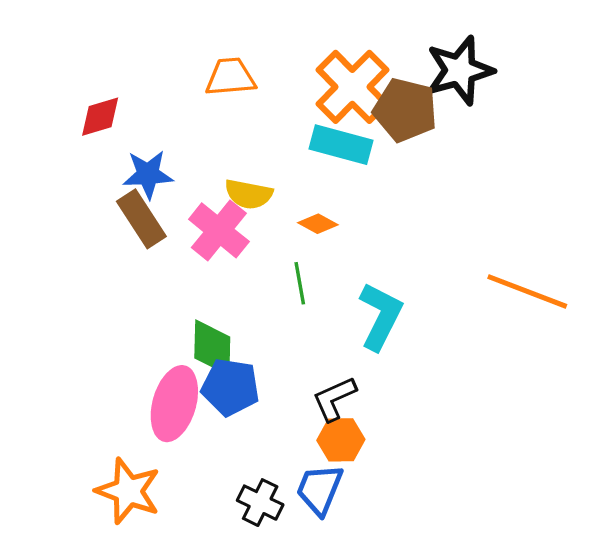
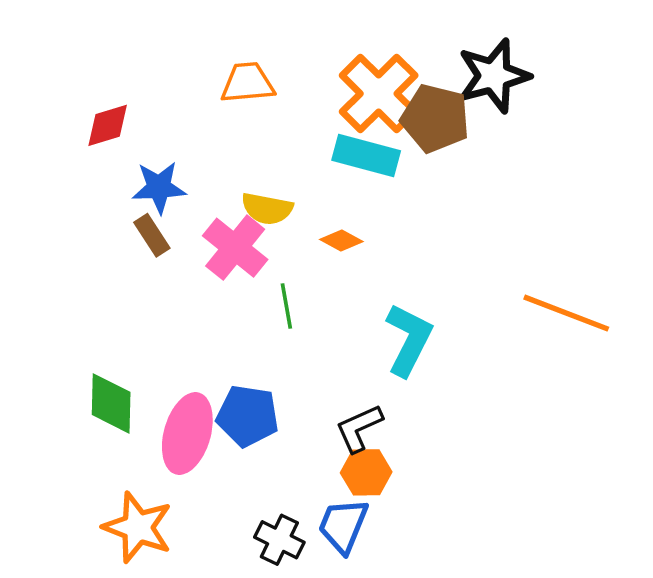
brown rectangle: (141, 219) -> (152, 235), size x0.7
green line: (300, 283) -> (286, 306), moved
green diamond: (212, 348) -> (111, 403), moved

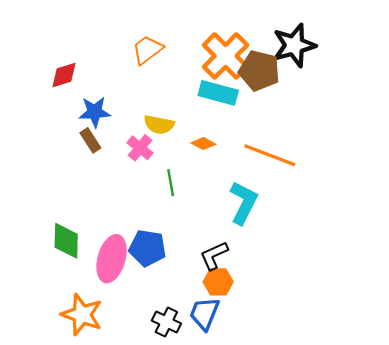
orange trapezoid: (248, 83) -> (147, 50), turned -32
pink cross: (235, 248) -> (140, 148), size x0.7
orange line: (566, 313) -> (270, 155), moved

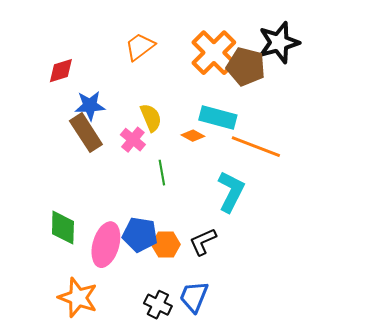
cyan rectangle: (218, 93) -> (218, 118), moved
yellow semicircle: (159, 125) -> (151, 118), turned -124
brown rectangle: (90, 140) -> (86, 133), size x1.6
orange hexagon: (218, 282) -> (166, 245), moved

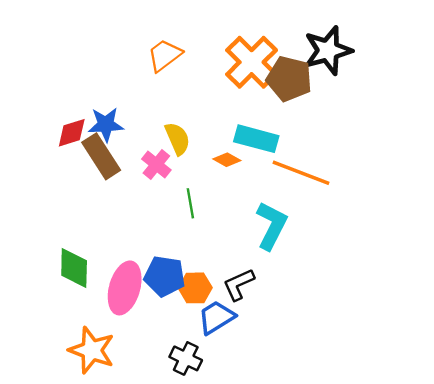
red diamond: (61, 71) -> (72, 133), moved
blue trapezoid: (194, 297) -> (216, 317), moved, turned 36

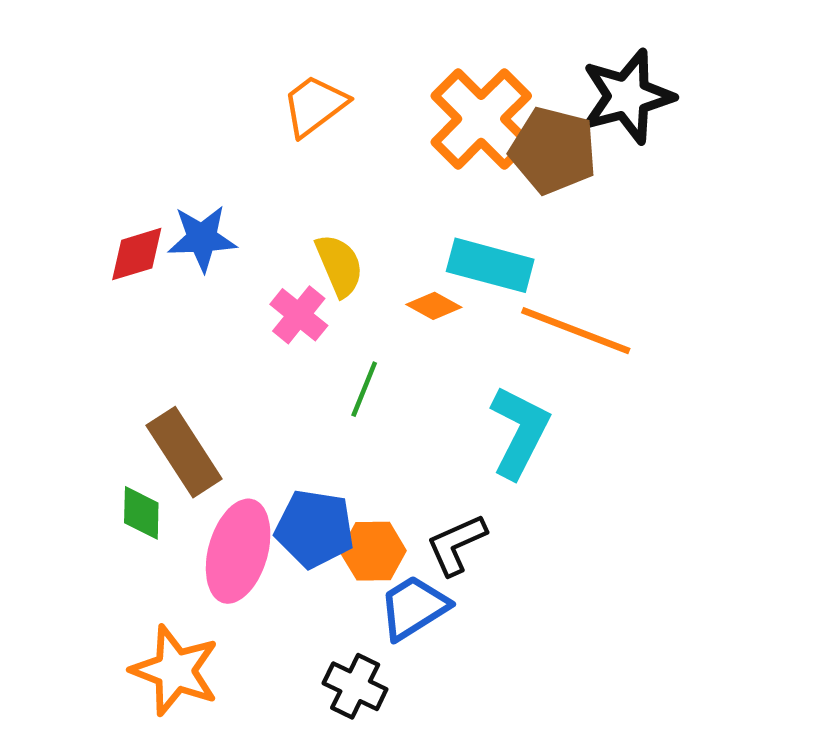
brown rectangle: (101, 156) -> (184, 452), moved
green line: (190, 203) -> (364, 389), turned 32
green diamond: (74, 268) -> (141, 513), size x0.7

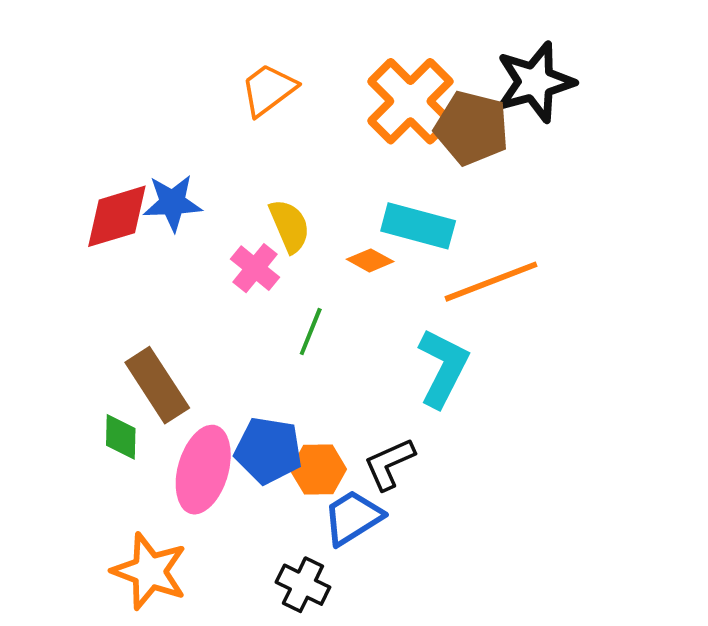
red diamond: (137, 254) -> (117, 216), size x1.4
orange line: (576, 331) -> (491, 282), turned -42

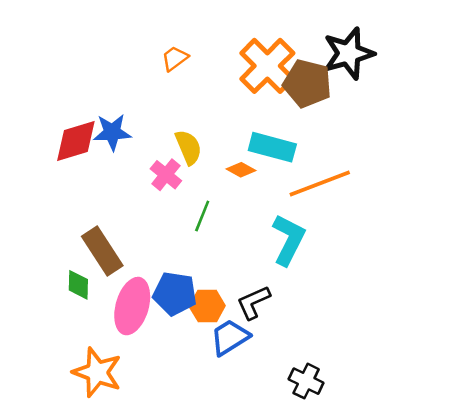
orange trapezoid: (268, 90) -> (175, 58), size x0.7
black cross: (303, 585) -> (306, 381), moved

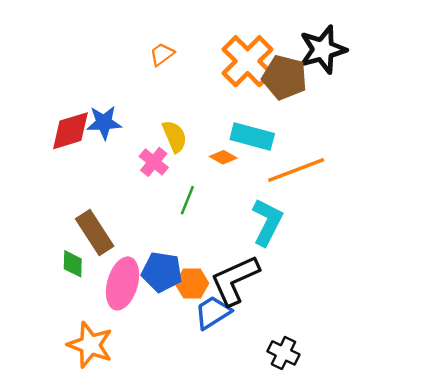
black L-shape: (254, 302) -> (235, 280), size x1.6

